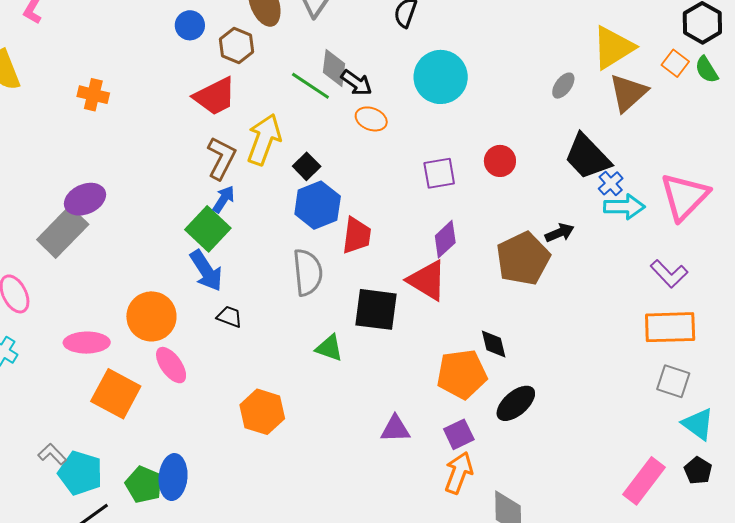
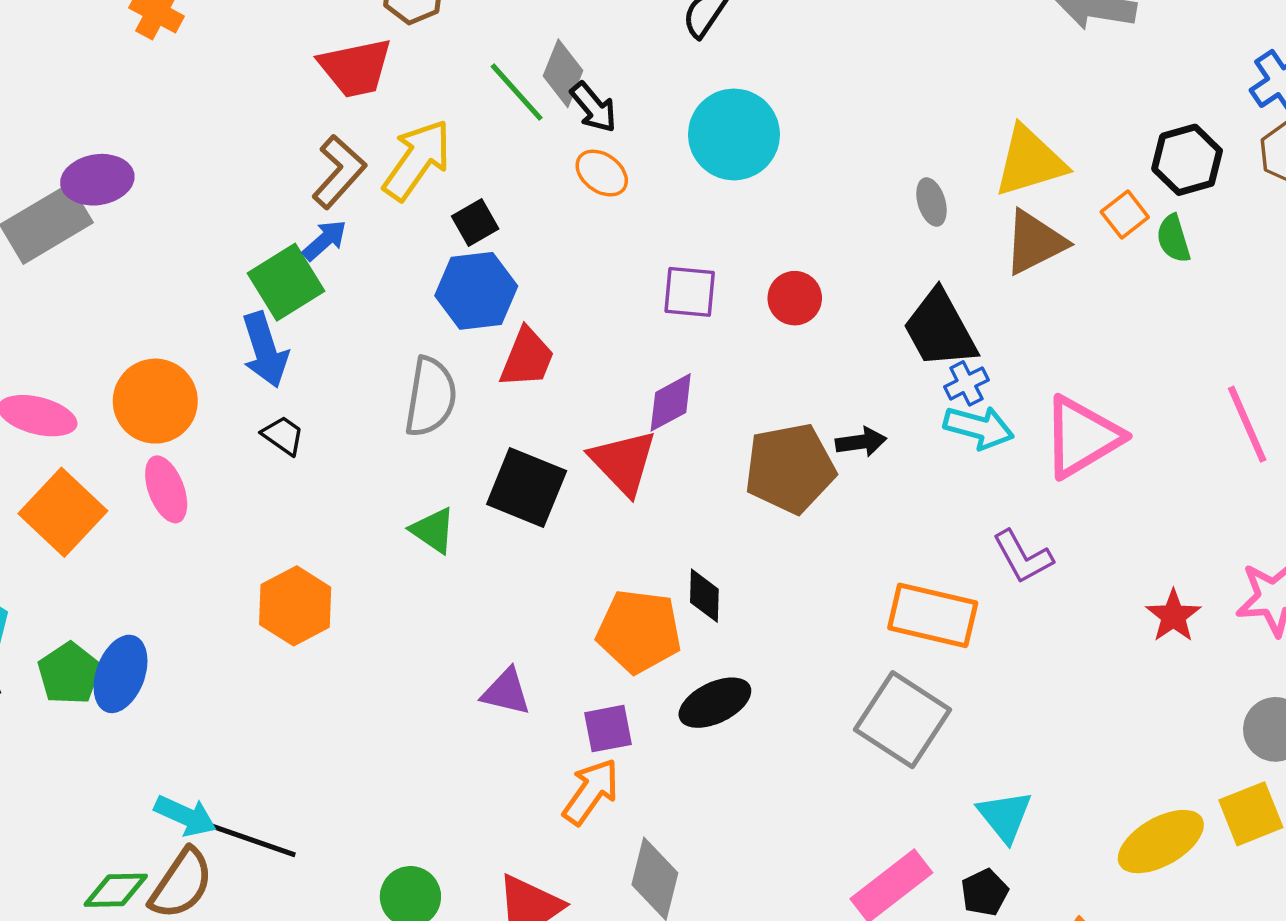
gray ellipse: (563, 86) -> (932, 202), turned -68
orange rectangle: (670, 327) -> (933, 615), moved
gray square: (673, 381) -> (903, 720), moved, size x1.6

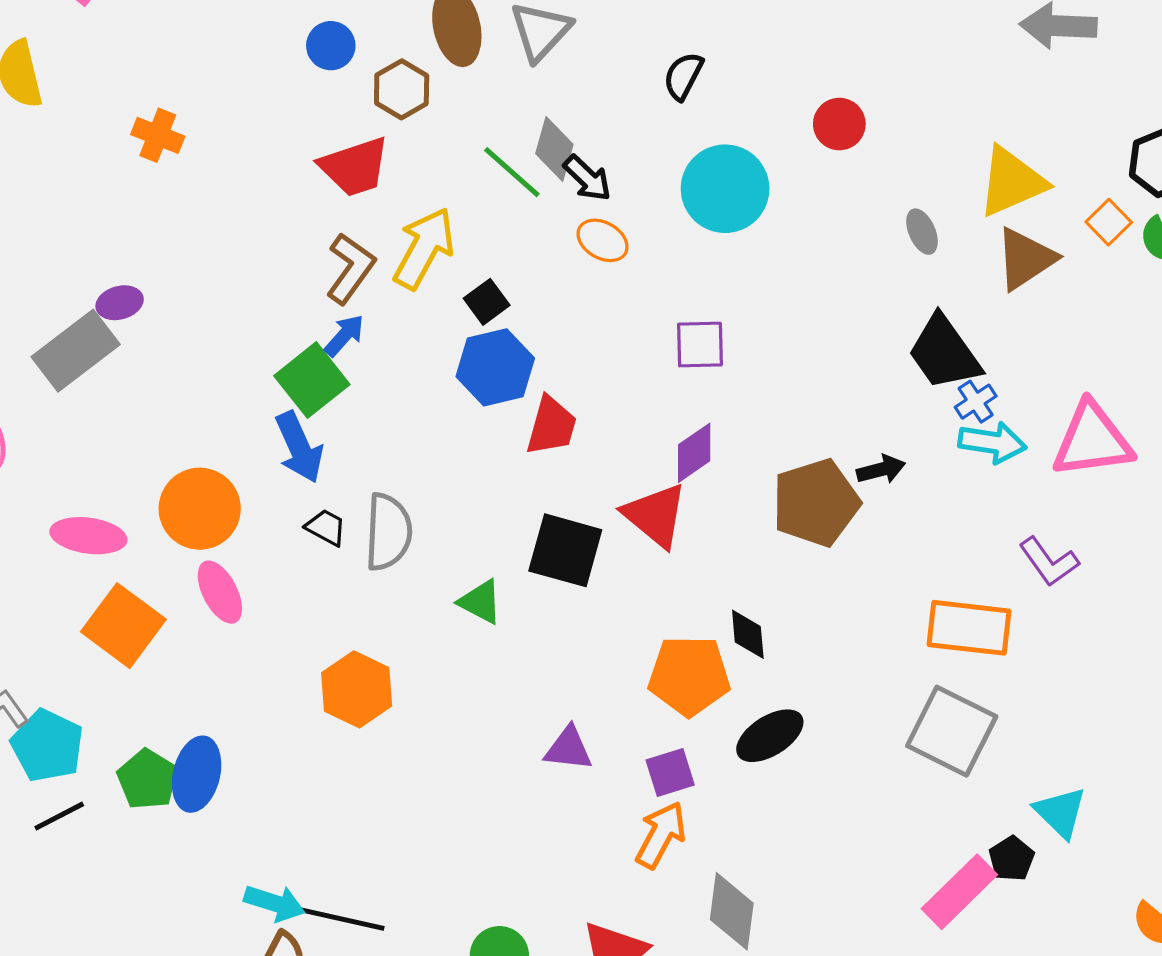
purple ellipse: (97, 180) -> (120, 303), size x0.7
red circle: (795, 298) -> (839, 124), moved
gray semicircle: (431, 397) -> (388, 532), moved
pink triangle: (1082, 437) -> (1092, 440), turned 30
black pentagon: (985, 892) -> (1012, 859), moved

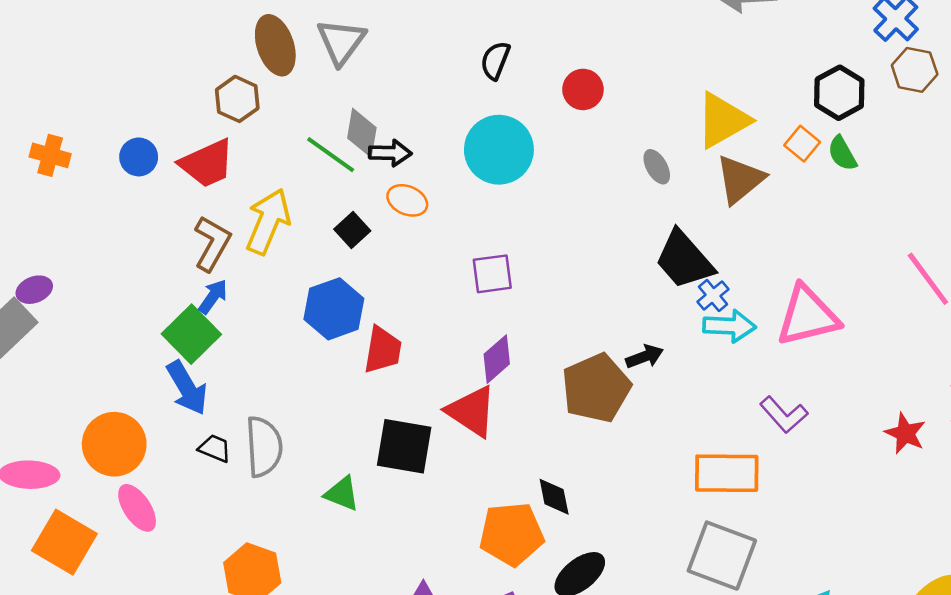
blue circle: (331, 46) -> (139, 157), moved
black semicircle: (683, 76) -> (495, 60), moved
black arrow: (587, 178) -> (390, 153), turned -36
black square: (487, 302) -> (352, 230), moved

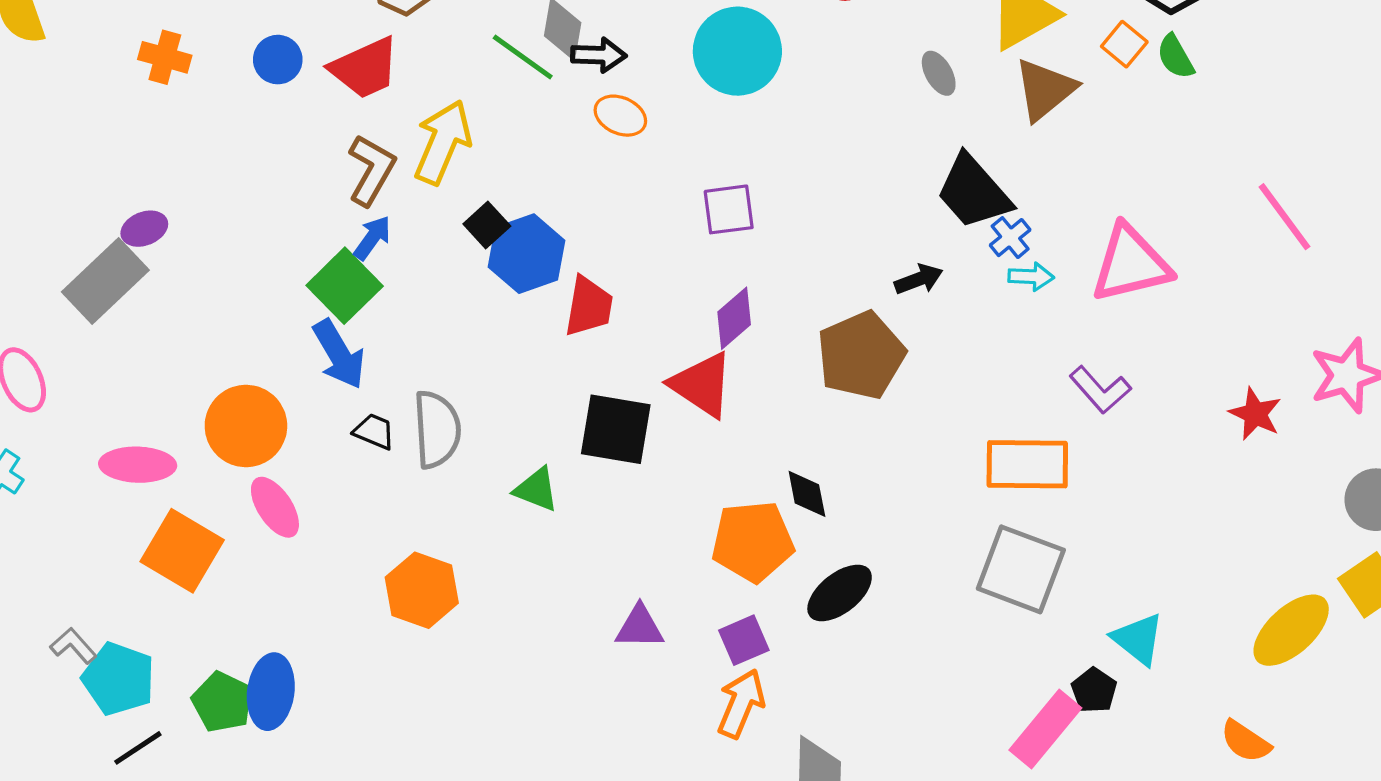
black square: (352, 230) -> (487, 225), moved
cyan arrow: (729, 326) -> (1031, 277), size x0.7
black arrow: (645, 357) -> (919, 279), moved

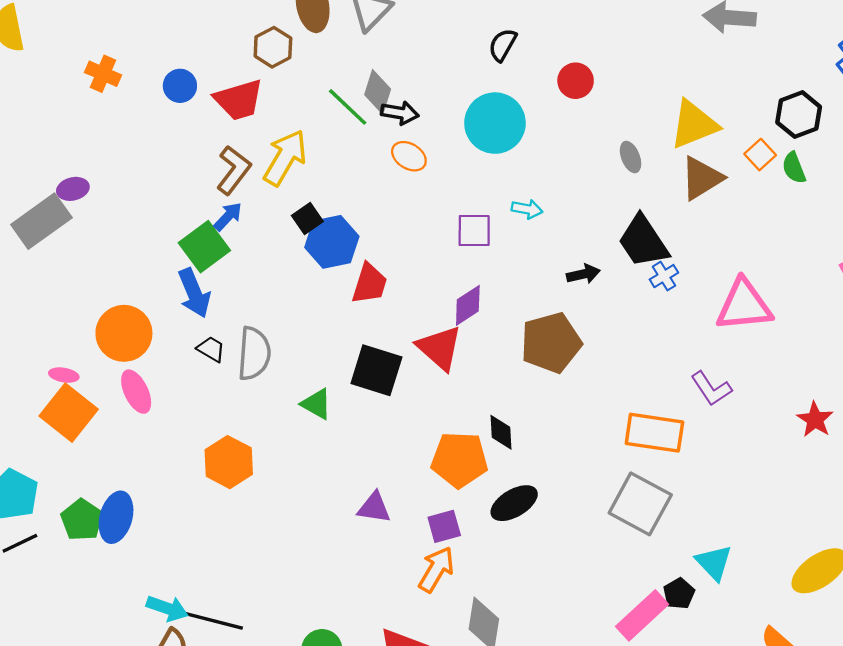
cyan arrow: (1031, 277) -> (527, 209), moved
black arrow: (919, 279) -> (583, 274), moved
pink ellipse: (138, 465) -> (64, 375), moved, size x0.6

